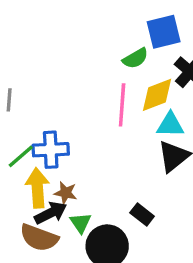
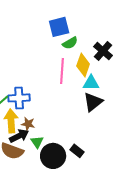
blue square: (164, 32) -> (59, 27), moved
yellow diamond: (157, 95) -> (83, 65), turned -50
black rectangle: (142, 214) -> (77, 151), moved

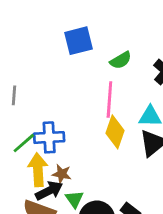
blue square: (59, 27) -> (79, 41), moved
yellow diamond: (83, 65) -> (115, 132), moved

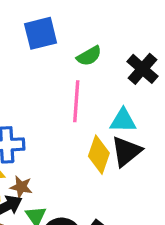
yellow diamond: (115, 132) -> (99, 155), moved

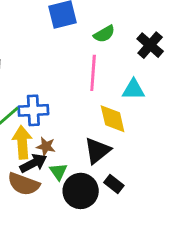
black triangle: (126, 151) -> (97, 151), moved
yellow diamond: (99, 155) -> (113, 119), turned -32

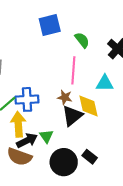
green semicircle: (104, 34) -> (82, 40), turned -98
brown star: (46, 147) -> (65, 97), moved
black triangle: (97, 151) -> (72, 116), moved
green triangle: (58, 172) -> (46, 136), moved

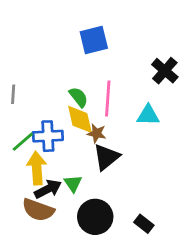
blue square: (50, 25) -> (94, 40), moved
green semicircle: (82, 40) -> (79, 97), moved
yellow diamond: (89, 106) -> (80, 119), moved
black rectangle: (90, 157) -> (144, 224), moved

